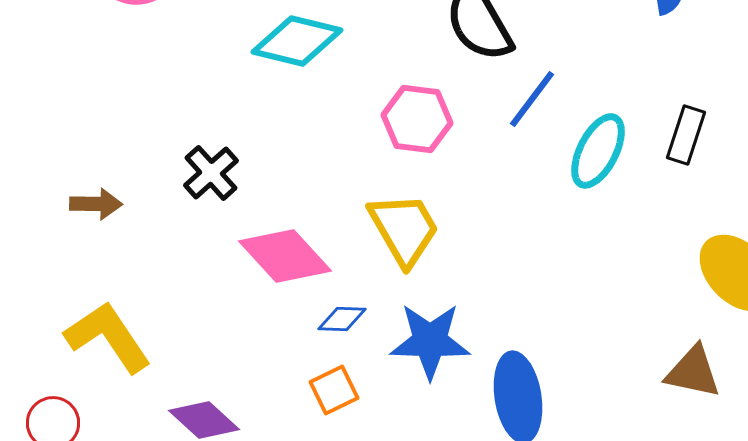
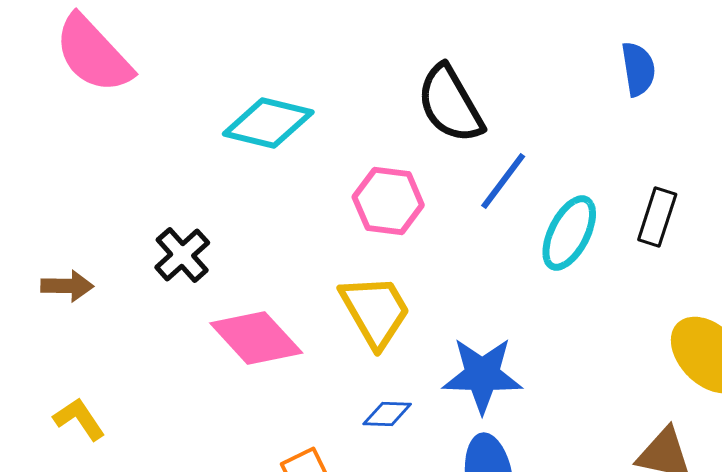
blue diamond: (342, 319) -> (387, 414), moved
yellow L-shape: (108, 337) -> (79, 419), size x0.6
blue star: (430, 341) -> (482, 375), moved

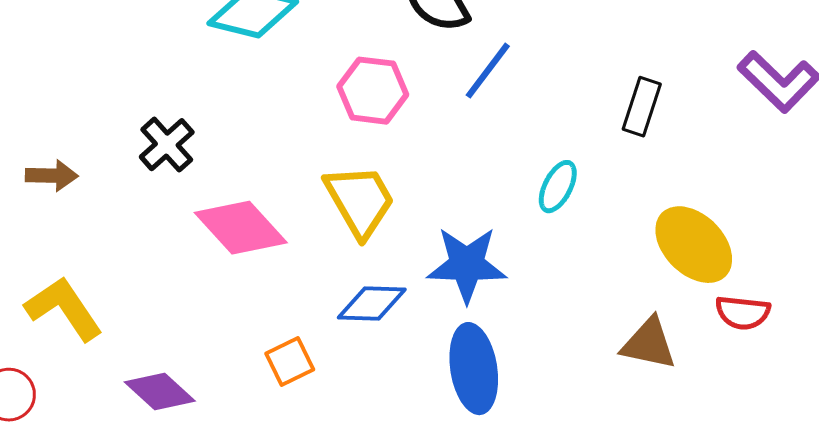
cyan ellipse: (569, 233) -> (558, 187), moved, size x0.7
blue diamond: (387, 414) -> (372, 304), size x1.4
yellow L-shape: (79, 419) -> (64, 309), size x1.5

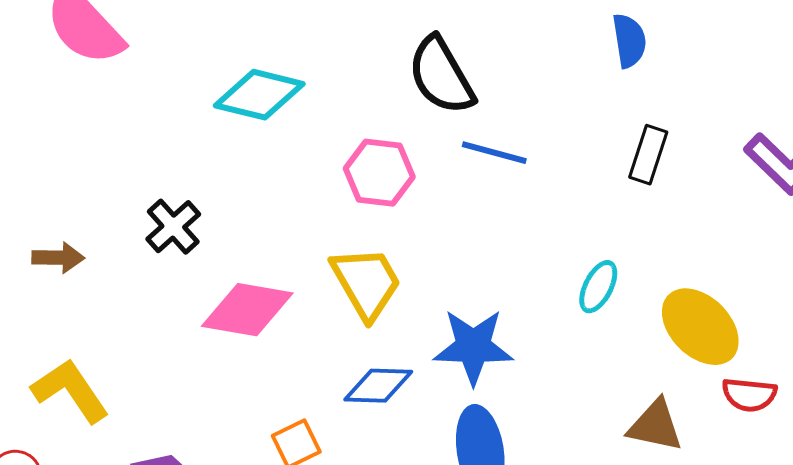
blue line: (488, 71) -> (494, 153), turned 68
black rectangle: (642, 107) -> (648, 155), moved
cyan ellipse: (558, 187) -> (598, 287), moved
pink diamond: (241, 228) -> (247, 310), turned -38

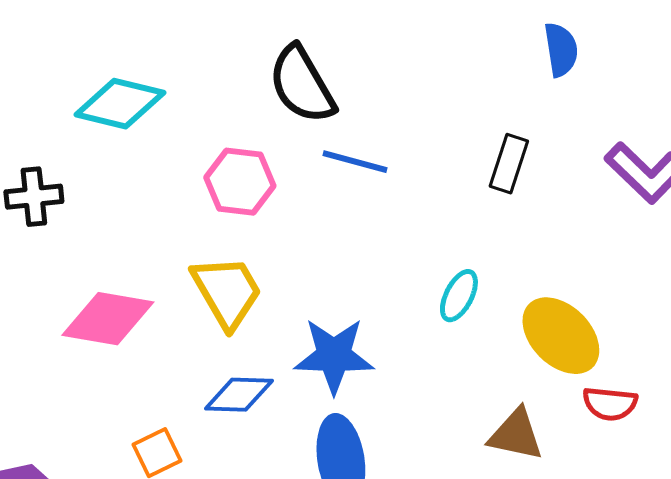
blue semicircle: (629, 41) -> (561, 50), moved
black cross: (173, 227) -> (34, 197), moved, turned 36

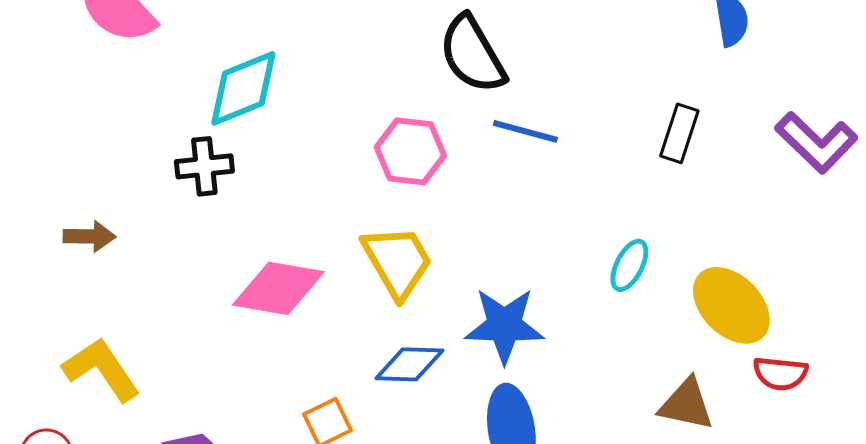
cyan diamond: (120, 104) -> (243, 88), moved, turned -36

